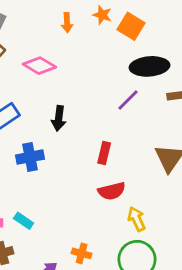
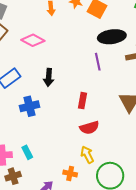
purple line: (128, 100) -> (98, 62), turned -54
yellow arrow: (137, 219) -> (87, 155), moved
cyan rectangle: (24, 221) -> (27, 152), turned 32

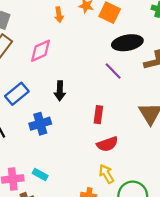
pink diamond: (33, 40) -> (40, 51), turned -50
purple line: (98, 62) -> (113, 71), turned -30
cyan rectangle: (27, 152) -> (40, 174), turned -32

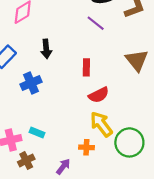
yellow arrow: (106, 174) -> (101, 124), size x1.4

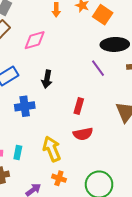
yellow arrow: (101, 124) -> (52, 149), moved
cyan rectangle: (37, 132) -> (18, 153), turned 64

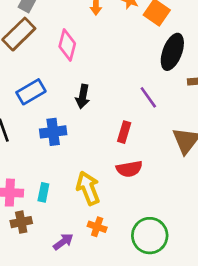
pink diamond: (35, 40) -> (67, 45), turned -60
black ellipse: (115, 44) -> (172, 52), turned -68
purple line: (98, 68) -> (148, 97), moved

